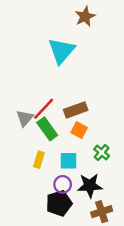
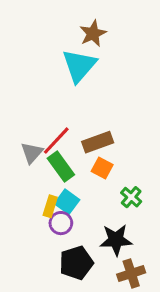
brown star: (85, 17) -> (93, 34), moved
cyan square: (69, 161) -> (67, 202), moved, turned 36
purple circle: (63, 184) -> (61, 223), moved

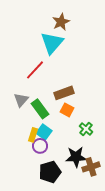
red line: (56, 141) -> (35, 70), moved
brown cross: (131, 274) -> (91, 167), moved

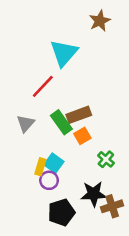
brown star: (61, 22) -> (100, 21), moved
green rectangle: (40, 109) -> (61, 122), moved
orange square: (67, 110) -> (82, 136), turned 32

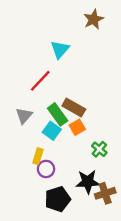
cyan triangle: (64, 53) -> (60, 50), size x0.7
brown rectangle: (79, 115) -> (74, 107), turned 50
cyan square: (54, 163) -> (52, 131), moved

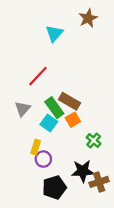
cyan triangle: (60, 50) -> (54, 33), moved

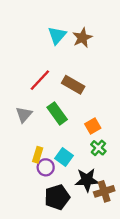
brown star: (88, 18) -> (82, 38), moved
brown rectangle: (70, 101) -> (73, 85), moved
orange square: (73, 120) -> (93, 126), moved
cyan square: (49, 123) -> (64, 157), moved

